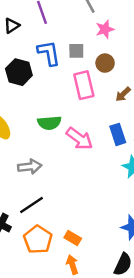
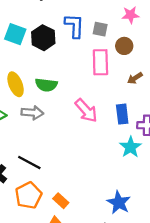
green semicircle: (49, 123) -> (46, 85), moved
gray arrow: (30, 167) -> (32, 113), moved
black line: (32, 205) -> (29, 162), turned 50

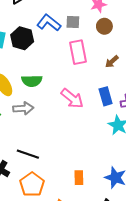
blue L-shape: (74, 26) -> (49, 23), turned -45
brown circle: (124, 46) -> (104, 26), moved
orange rectangle: (61, 201) -> (79, 178), moved, turned 56

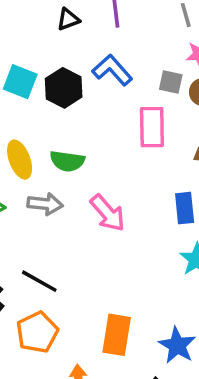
gray square: (73, 22) -> (171, 82), moved
pink arrow: (72, 98) -> (108, 213), moved
orange rectangle: (79, 178) -> (117, 335), size x1.6

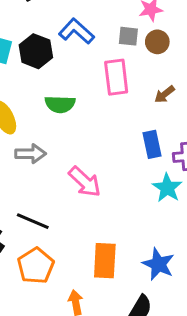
green semicircle: (67, 161) -> (60, 104), moved
pink arrow: (108, 213) -> (85, 182), moved

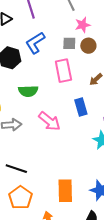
blue L-shape: (76, 31) -> (35, 43), turned -70
blue rectangle: (152, 144) -> (81, 107), moved
pink arrow: (85, 182) -> (49, 121), moved

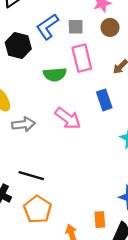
gray square: (69, 43) -> (76, 27), moved
green semicircle: (28, 91) -> (55, 74), moved
orange rectangle: (65, 191) -> (100, 220), moved, size x0.6

